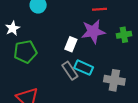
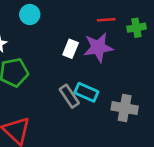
green cross: (124, 35) -> (136, 28), moved
white rectangle: (71, 44) -> (71, 49), moved

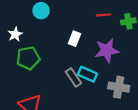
purple star: (98, 47) -> (107, 50), moved

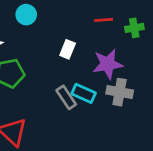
gray cross: (119, 87) -> (120, 92), moved

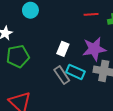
white rectangle: (68, 49) -> (63, 49), moved

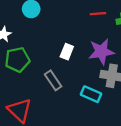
cyan rectangle: (75, 72) -> (91, 94), moved
gray rectangle: (62, 75) -> (53, 80), moved

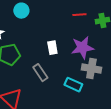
white rectangle: (67, 52) -> (52, 48), turned -32

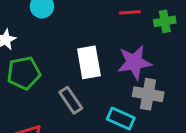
white rectangle: (52, 48) -> (89, 62), size x1.5

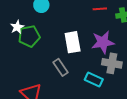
green pentagon: (24, 73) -> (29, 36), moved

